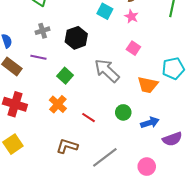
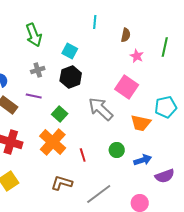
cyan square: (105, 11) -> (70, 51), moved
pink star: (131, 16) -> (137, 56), moved
pink square: (133, 48) -> (127, 87), size x1.6
orange cross: (58, 104) -> (53, 142), size x1.5
red line: (89, 118) -> (83, 155), turned 40

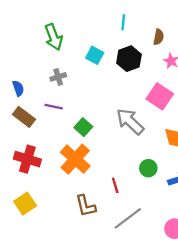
black hexagon: (71, 77) -> (129, 59), moved
red line: (83, 155) -> (115, 185), moved
brown L-shape: (62, 183) -> (86, 206), turned -120

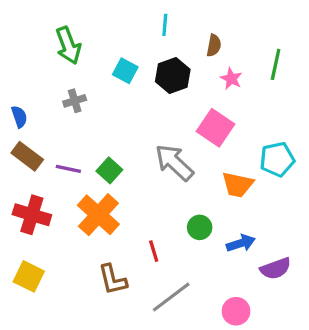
purple line: (54, 107) -> (68, 169), moved
yellow square: (25, 204) -> (29, 276), turned -30

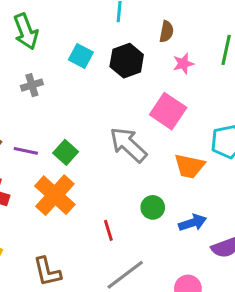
pink star: (231, 79) -> (183, 64), turned 30
brown L-shape: (113, 280) -> (47, 272), moved

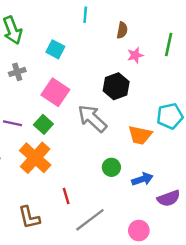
black hexagon: (127, 61) -> (116, 86), moved
pink square: (168, 111) -> (55, 92), moved
red line: (108, 230) -> (66, 196), moved

